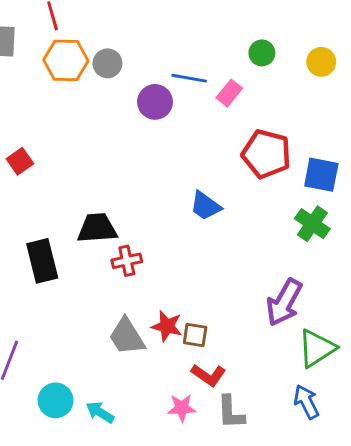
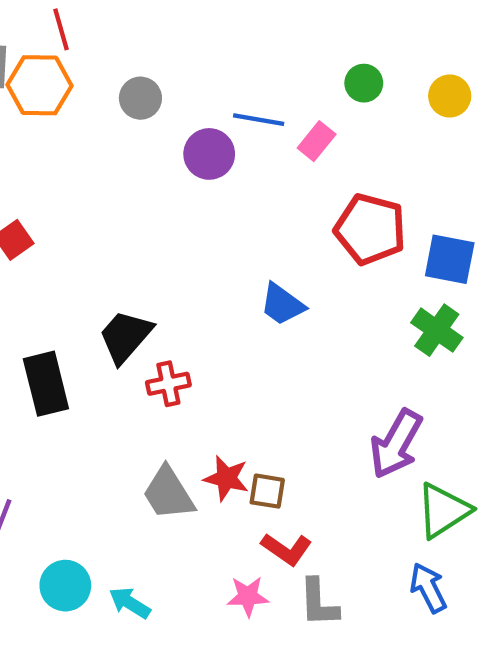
orange hexagon: (66, 60) -> (40, 85), moved
black trapezoid: (97, 228) -> (125, 336), turned -45

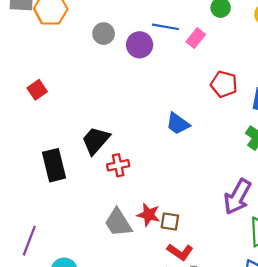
gray circle: (140, 98) -> (104, 34), moved
red pentagon: (370, 229) -> (224, 84), size x0.7

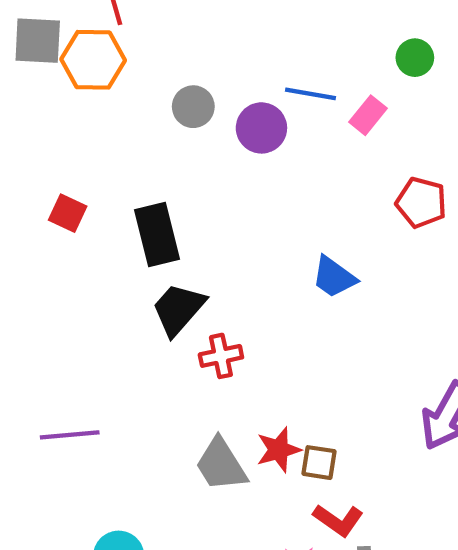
red square: (37, 90) -> (68, 213), turned -30
black rectangle: (54, 165) -> (157, 235), moved
red star: (149, 215) -> (279, 450), turned -30
purple line: (29, 241) -> (70, 435), moved, turned 64

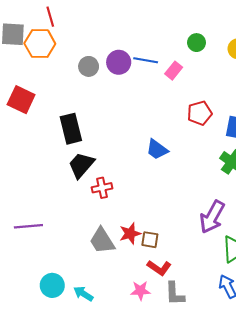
purple circle: (261, 128) -> (119, 62), moved
red pentagon: (421, 203) -> (200, 113), turned -30
red square: (68, 213) -> (21, 100), moved, size x1.5

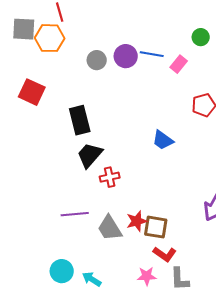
purple line: (28, 226) -> (75, 214), moved
brown square: (150, 240) -> (156, 227), size x1.4

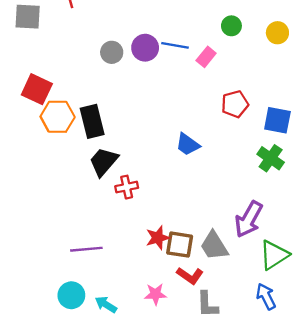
orange hexagon: (50, 38) -> (58, 117), moved
purple line: (75, 214) -> (86, 249), moved
gray trapezoid: (110, 228) -> (214, 246), moved
pink star: (147, 276) -> (155, 294), moved

